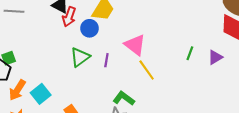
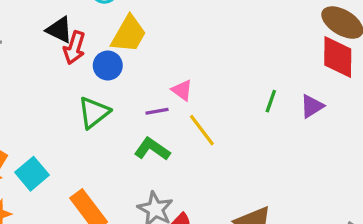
pink triangle: (135, 45) -> (182, 90), size x0.6
purple line: (106, 60) -> (157, 111), moved, turned 72
green L-shape: (124, 98) -> (152, 149), moved

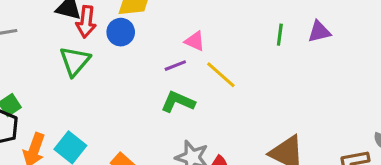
purple triangle: (312, 106) -> (319, 32), turned 30
green triangle: (94, 113) -> (75, 61), moved

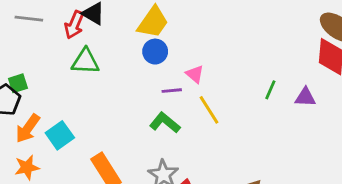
red arrow: (86, 22) -> (74, 25), moved
blue circle: (121, 32) -> (155, 52), moved
green triangle: (75, 61) -> (85, 61), turned 36

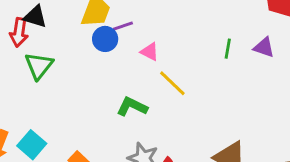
green triangle: (85, 61) -> (39, 66), turned -40
purple line: (172, 91) -> (123, 26), moved
purple triangle: (305, 97) -> (264, 47), turned 30

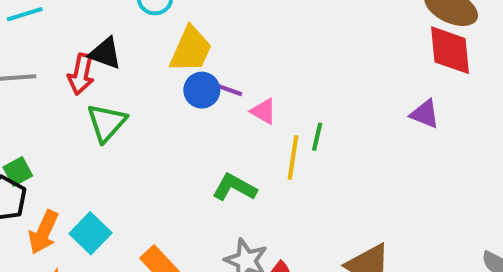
purple line: (123, 26) -> (228, 90), moved, turned 36
green line: (228, 49) -> (317, 137), moved
yellow line: (172, 83) -> (293, 158), turned 52

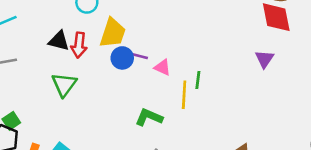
red arrow: (81, 74) -> (79, 45), moved
purple triangle: (425, 114) -> (264, 59), turned 48

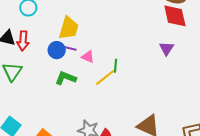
yellow trapezoid: (113, 33) -> (69, 28), moved
yellow line: (184, 95) -> (105, 77), turned 50
green L-shape: (149, 117) -> (66, 78), moved

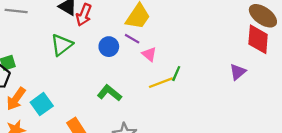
blue circle: (57, 50) -> (109, 47), moved
green L-shape: (66, 78) -> (109, 93), moved

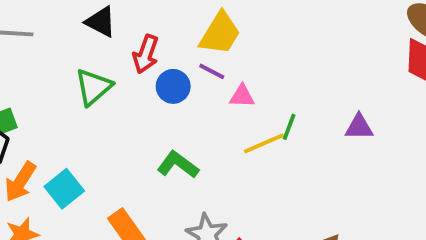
red arrow: (84, 15) -> (146, 54), moved
pink triangle: (149, 54) -> (242, 96), turned -35
purple triangle: (238, 72) -> (359, 127), moved, turned 42

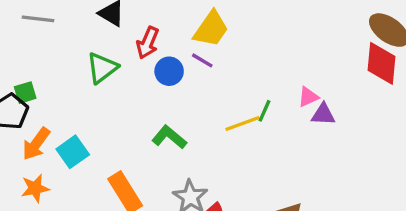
pink triangle: (242, 96) -> (308, 97), moved, turned -30

